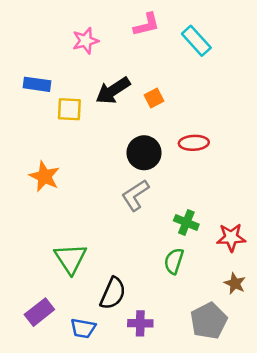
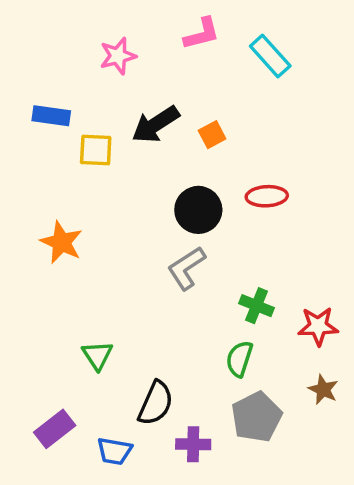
green triangle: (71, 259) -> (97, 355), size x0.7
gray pentagon: (209, 321) -> (257, 417), moved

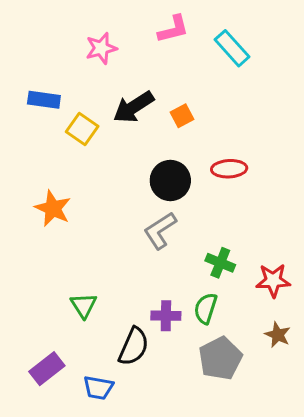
yellow square: (96, 150) -> (82, 129), turned 32
purple cross: (193, 444) -> (166, 316), moved

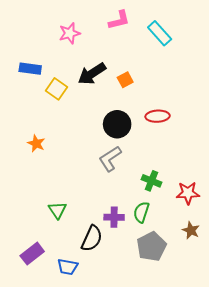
orange star: (53, 208) -> (36, 143), size x0.7

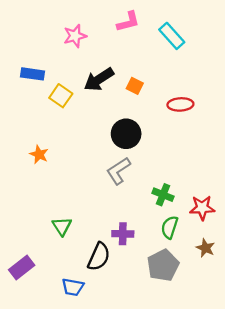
orange square: (125, 80) -> (135, 86), turned -35
red ellipse: (158, 116) -> (180, 104), moved
green semicircle: (141, 212) -> (170, 227), moved
purple rectangle: (32, 254) -> (22, 268), moved

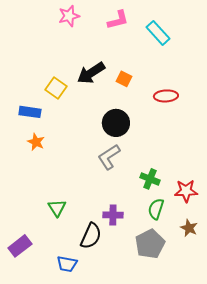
pink star: (75, 36) -> (69, 16), moved
blue rectangle: (33, 74) -> (30, 112), moved

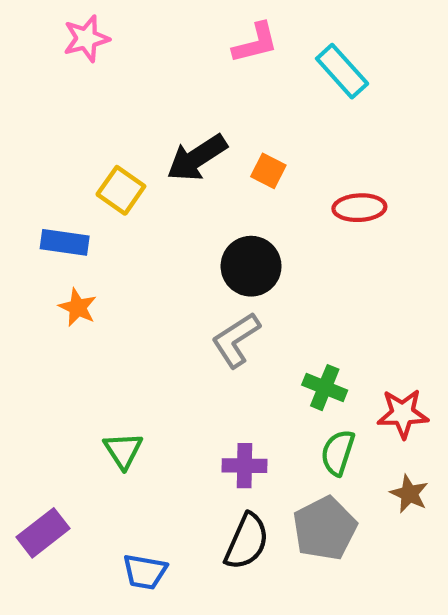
pink star: (69, 16) -> (86, 39), moved
black semicircle: (91, 236) -> (247, 541), moved

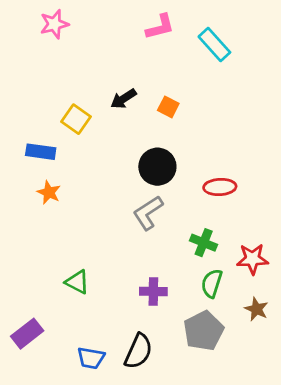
black arrow: (197, 158) -> (123, 99), size x0.7
red ellipse: (359, 208) -> (220, 187), moved
green triangle: (123, 450) -> (77, 282), turned -30
black semicircle: (247, 541) -> (138, 351), moved

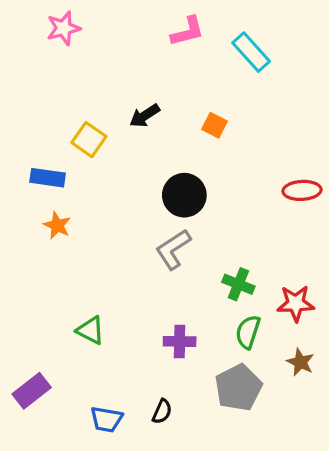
orange square: (168, 107) -> (215, 125), moved
red ellipse: (220, 187) -> (302, 190), moved
black semicircle: (138, 351) -> (162, 411), size x0.6

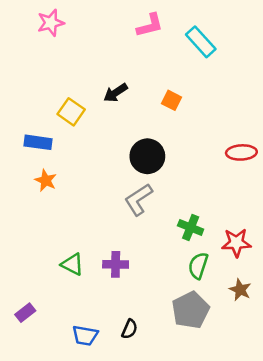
purple cross: (180, 341) -> (116, 264), moved
purple rectangle: (32, 391) -> (25, 313), size x0.7

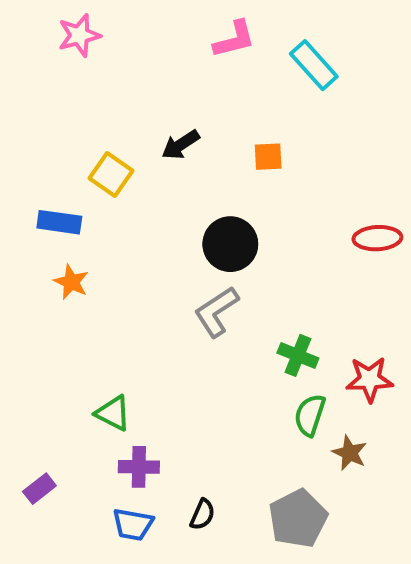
orange square: (172, 100) -> (268, 157), turned -30
purple cross: (116, 264) -> (139, 467), moved
brown star: (240, 290) -> (350, 453), moved
gray pentagon: (191, 310) -> (298, 518), moved

